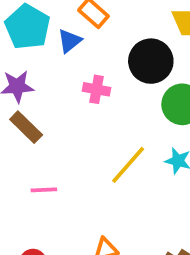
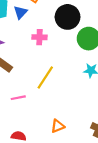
yellow line: (128, 165) -> (45, 77), moved

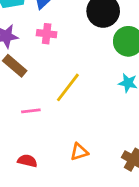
pink cross: (39, 37) -> (47, 34), moved

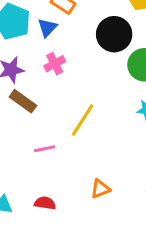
pink cross: (47, 34) -> (55, 64), turned -30

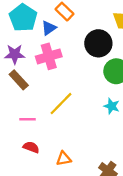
pink cross: (55, 64) -> (49, 56), size x1.5
red semicircle: (45, 203) -> (31, 147), moved

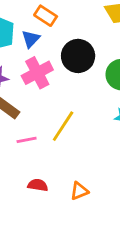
black circle: (98, 43) -> (78, 56), moved
pink line: (28, 119) -> (27, 140), moved

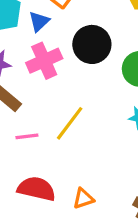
red semicircle: (38, 185) -> (36, 189), size x1.6

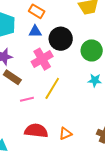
blue triangle: (39, 21) -> (35, 31), moved, turned 48
pink cross: (44, 61) -> (42, 59), moved

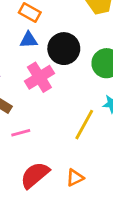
yellow line: (52, 88) -> (84, 125), moved
red semicircle: (36, 131) -> (35, 175), turned -45

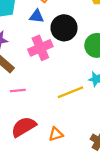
yellow line: (84, 125) -> (71, 92), turned 30

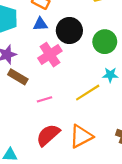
pink line: (18, 90) -> (45, 99), moved
orange triangle: (56, 134) -> (81, 136), size x1.6

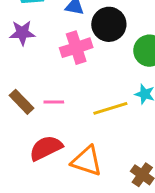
brown rectangle: (18, 77) -> (21, 102), moved
orange triangle: (81, 136) -> (87, 161), turned 30

